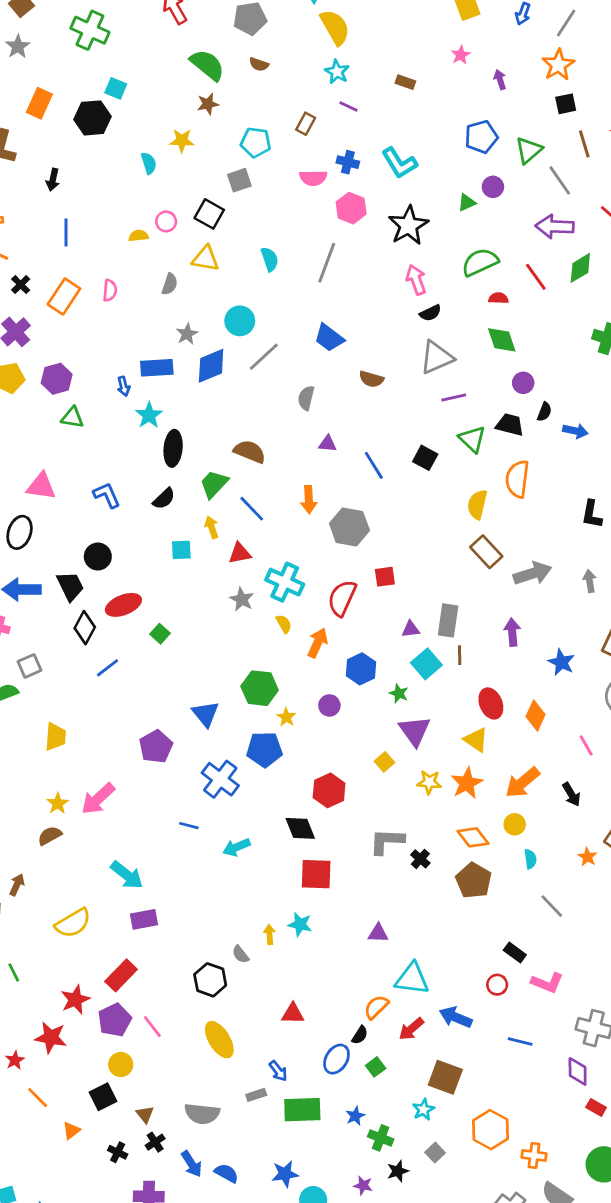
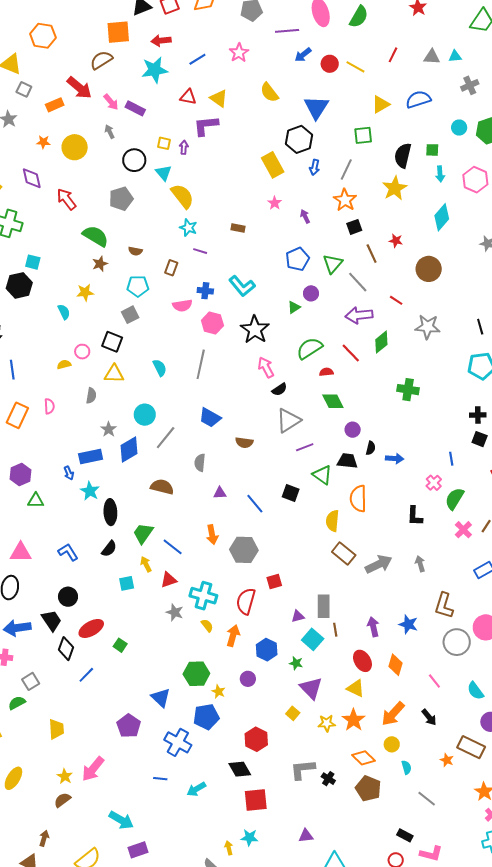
brown semicircle: (259, 64) -> (135, 251), moved
brown semicircle: (250, 452) -> (162, 487), moved
purple arrow: (512, 632) -> (373, 627), moved

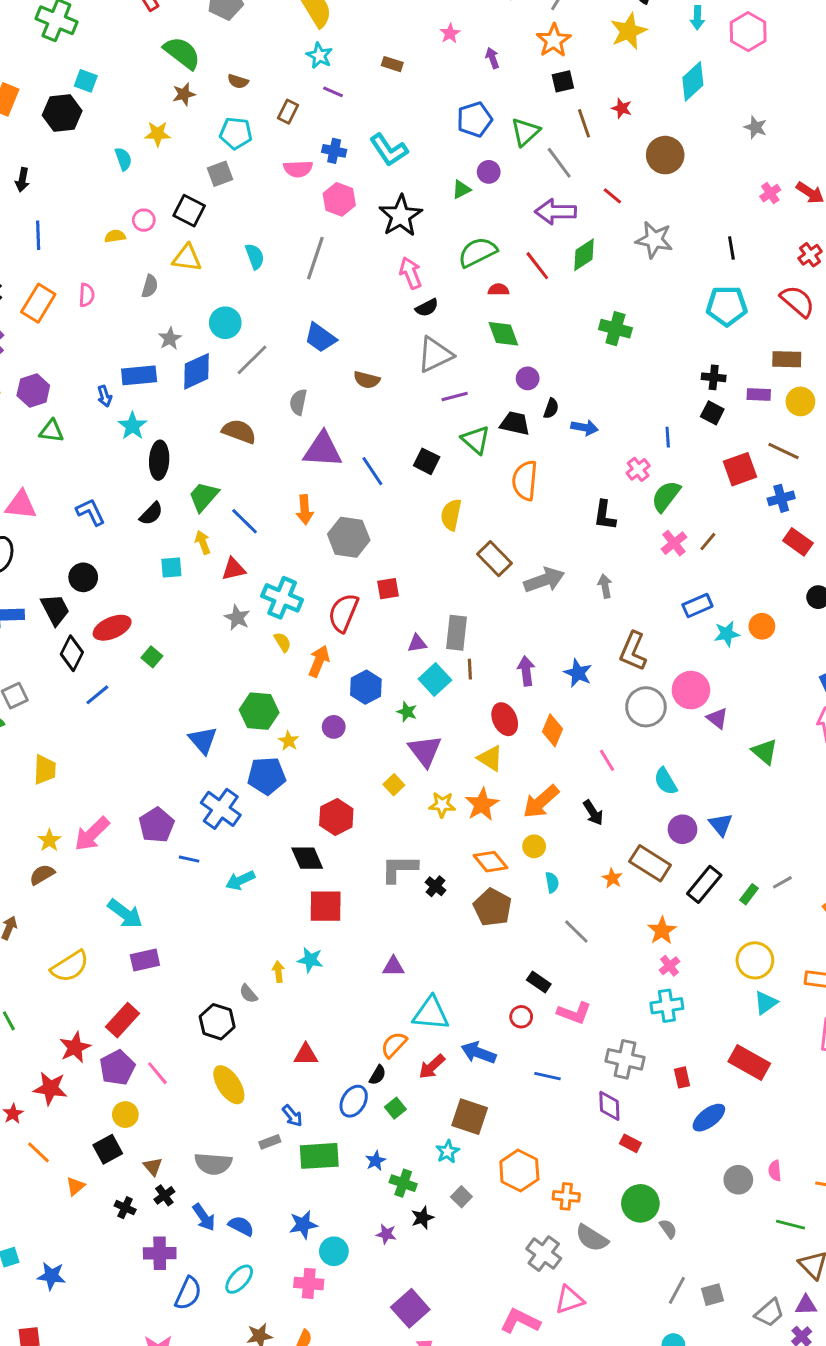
purple triangle: (220, 493) -> (323, 450), size x2.0
yellow semicircle: (332, 521) -> (451, 515), moved
purple pentagon: (129, 726) -> (156, 825), moved

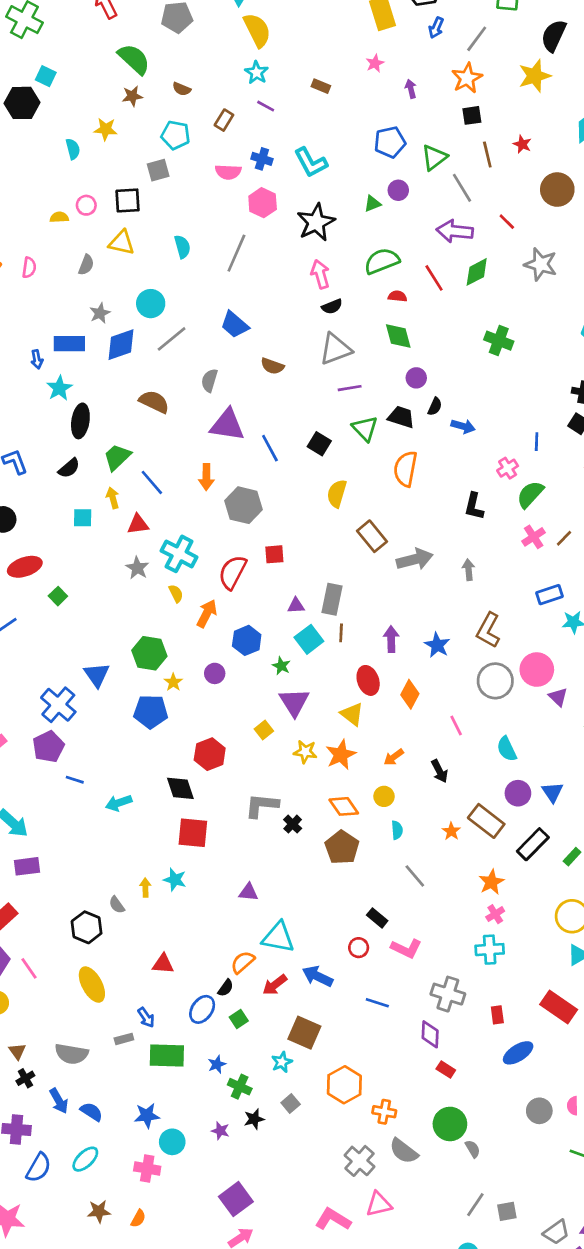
black square: (189, 211) -> (128, 200), turned -36
orange arrow: (541, 802) -> (394, 757), size x0.6
blue cross: (221, 809) -> (58, 705), moved

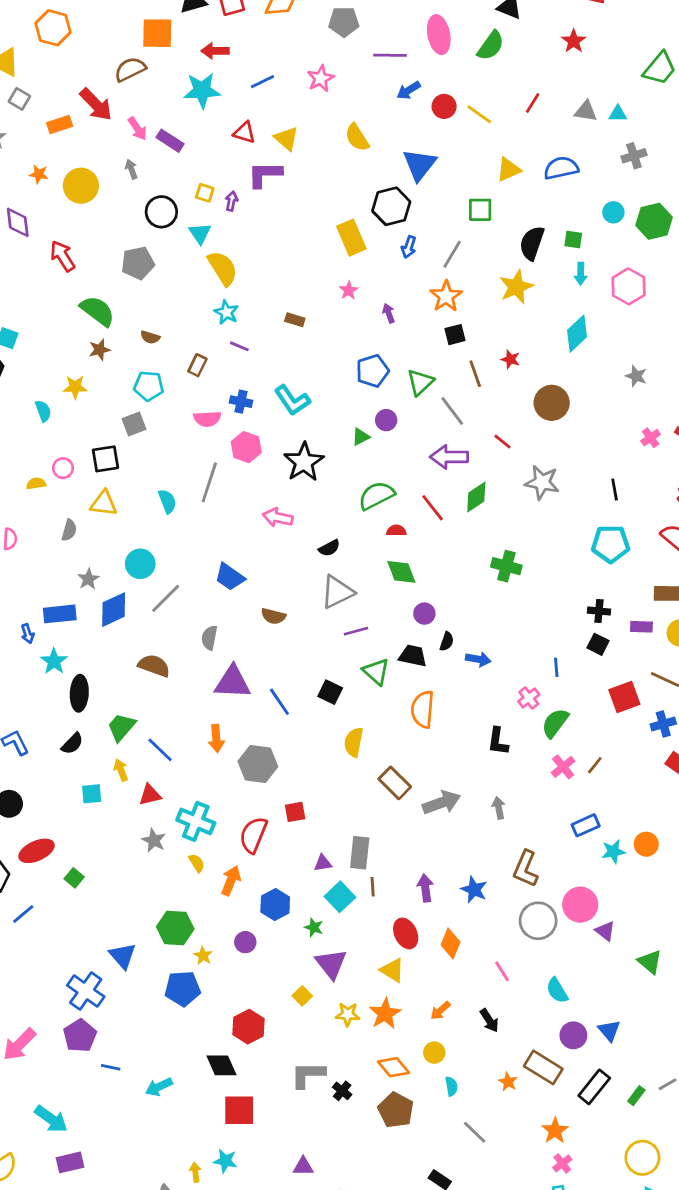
gray line: (236, 253) -> (209, 482), moved
pink arrow: (320, 274) -> (278, 518), moved, turned -56

